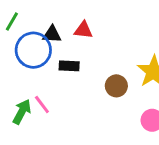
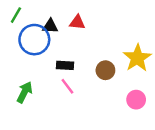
black rectangle: (69, 66) -> (65, 65), moved
pink line: (42, 104) -> (67, 86), moved

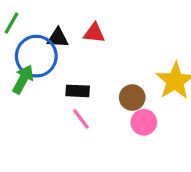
green arrow: (25, 92) -> (23, 79), moved
pink circle: (136, 100) -> (144, 122), moved

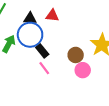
blue circle: (36, 56) -> (30, 35), moved
black rectangle: (78, 91) -> (42, 51), turned 48

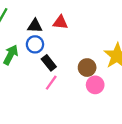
blue circle: (30, 35) -> (35, 44), size x0.6
pink line: (44, 68) -> (51, 83), turned 72

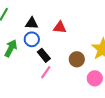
red triangle: (60, 22) -> (60, 27), moved
pink circle: (95, 85) -> (95, 78), moved

